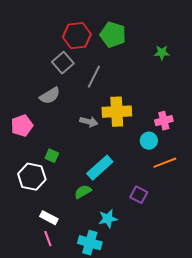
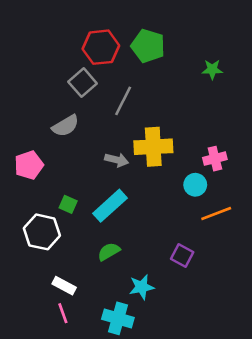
cyan rectangle: (100, 168) -> (110, 206), moved

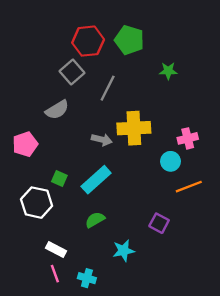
green star: (212, 69) -> (168, 71), moved
cyan cross: (118, 318) -> (87, 278), moved, size x0.7

